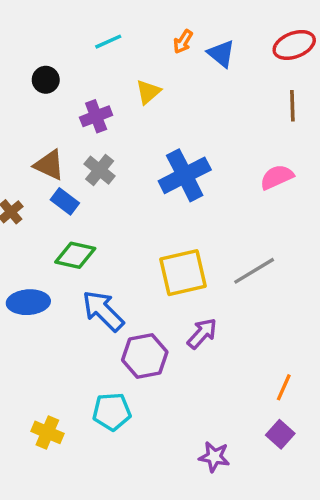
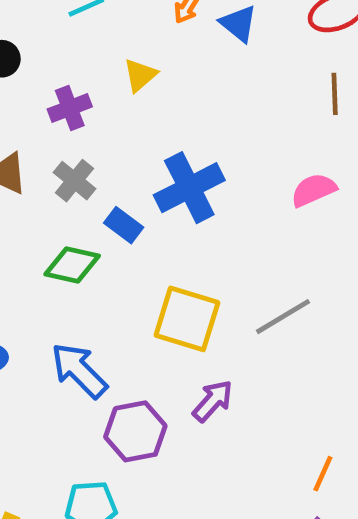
blue rectangle: (65, 201) -> (124, 225), moved
green diamond: (75, 255) -> (72, 265), moved
yellow square: (183, 273) -> (187, 319), turned 30

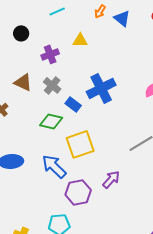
yellow triangle: (140, 75) -> (80, 40), turned 42
yellow square: (187, 319) -> (80, 144), moved, turned -36

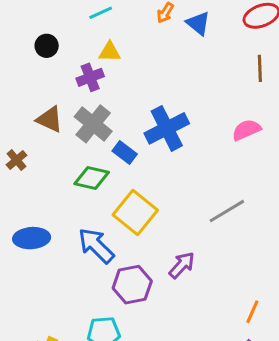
yellow triangle: (80, 40) -> (110, 52), moved
gray cross: (52, 85) -> (93, 124), size x1.4
yellow square: (80, 144) -> (135, 213), turned -32

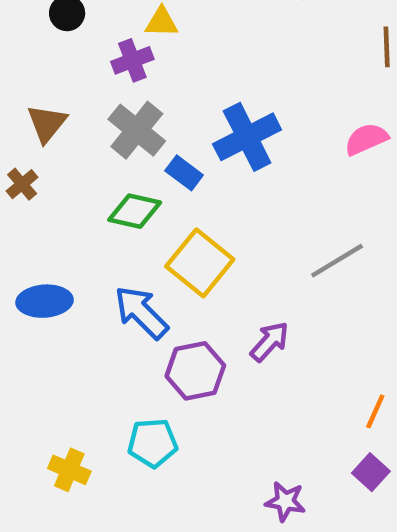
brown triangle: (50, 119) -> (47, 123), moved, turned 44

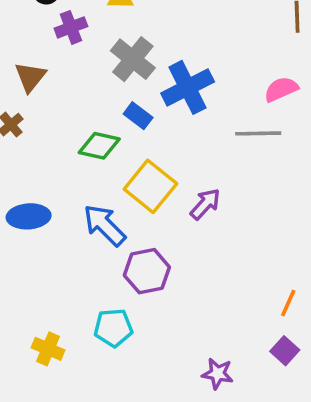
purple cross: (132, 60) -> (71, 27), moved
gray cross: (137, 130) -> (133, 59), moved
gray line: (337, 261) -> (258, 133), moved, turned 30
purple arrow: (270, 342) -> (205, 204), moved

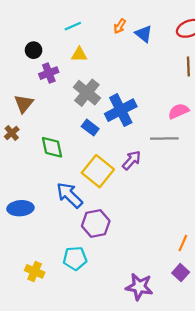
green diamond: (99, 146) -> (52, 147), moved, turned 65
purple arrow: (205, 204) -> (132, 160), moved
blue ellipse: (29, 216) -> (20, 208), moved
purple star: (218, 374) -> (139, 287), size x1.4

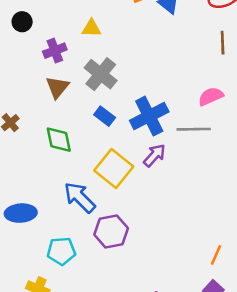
black circle: (34, 50) -> (22, 22), moved
brown triangle: (24, 104) -> (57, 87), moved
blue cross: (121, 110) -> (149, 116), moved
cyan pentagon: (75, 258) -> (61, 251), moved

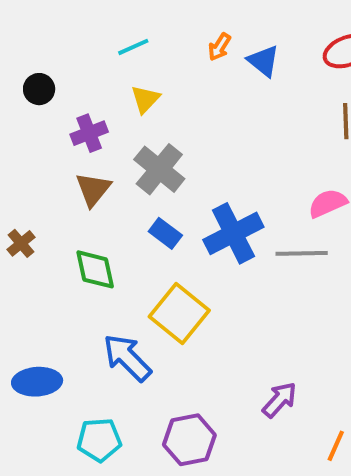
yellow triangle: (92, 28) -> (145, 99), turned -48
purple arrow: (154, 155) -> (280, 400), moved
purple hexagon: (111, 231) -> (189, 440), moved

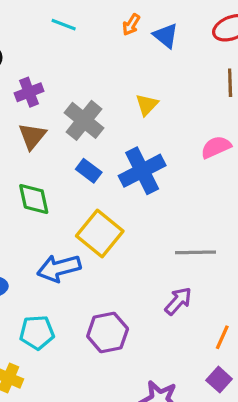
cyan line: (133, 47) -> (64, 25), turned 45
yellow triangle: (145, 99) -> (147, 105), moved
gray line: (302, 253) -> (196, 252), moved
blue arrow: (127, 358) -> (59, 268), turned -60

